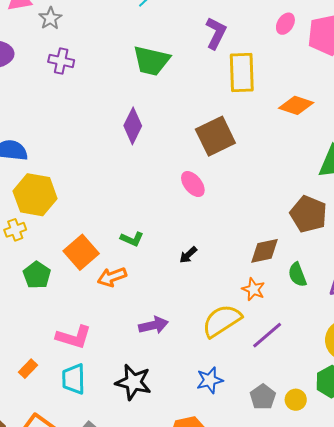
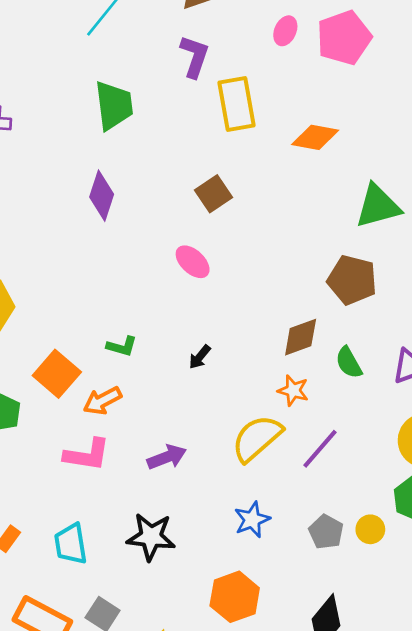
green trapezoid: (151, 61) -> (114, 105), turned -102
brown square: (215, 136) -> (214, 194), size x0.7
pink L-shape: (74, 337) -> (87, 455), moved

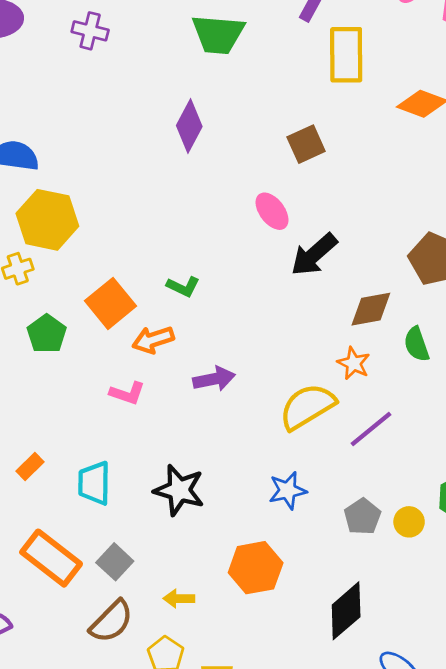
green trapezoid: (114, 105) -> (218, 34), turned 92
black arrow: (200, 357) -> (314, 255), moved, size x1.8
pink L-shape: (87, 455) -> (127, 393), size x0.7
purple arrow: (167, 457) -> (214, 379), moved

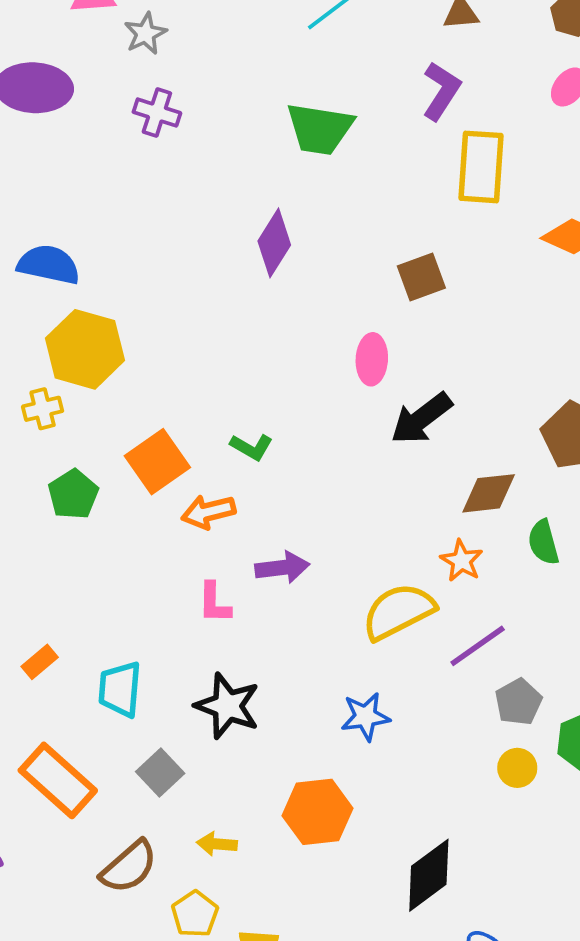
pink ellipse: (272, 211) -> (372, 359), turned 36
pink L-shape: (127, 393) -> (214, 603), moved, turned 68
gray pentagon: (362, 517) -> (518, 702), moved
gray square: (115, 562) -> (160, 773), moved

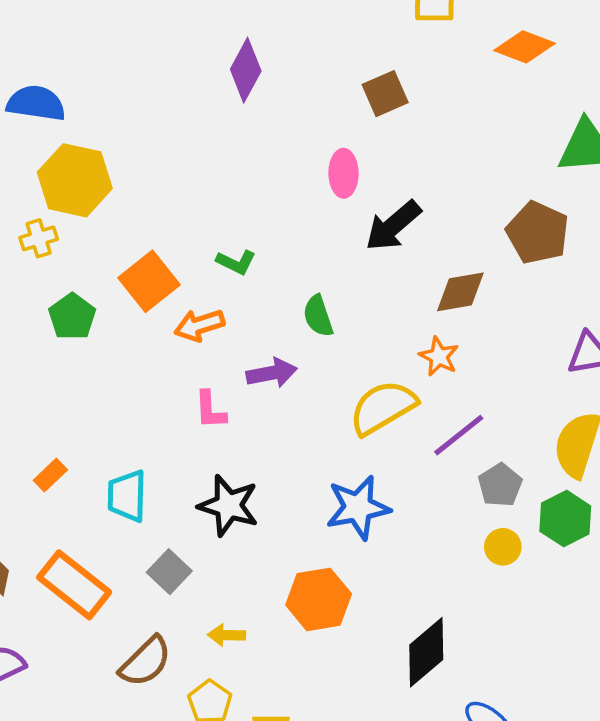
green semicircle: (543, 542) -> (318, 316), moved
blue star: (365, 717) -> (358, 508), size x1.4

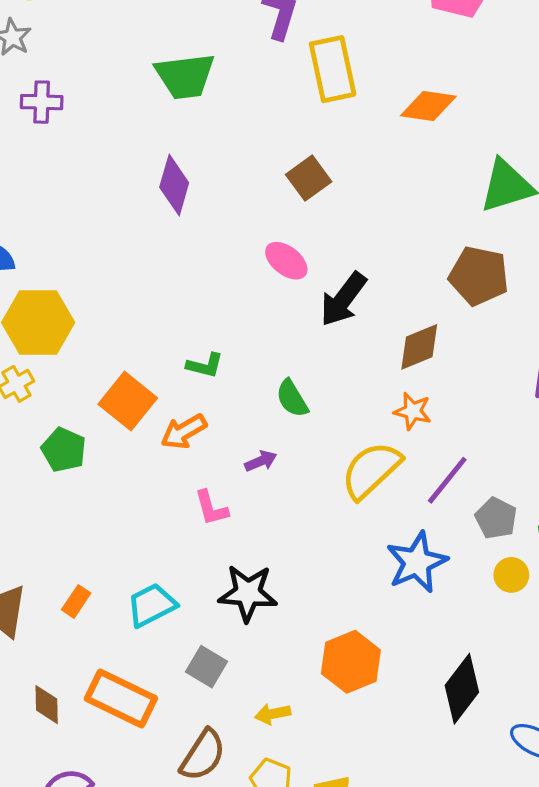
pink ellipse: (344, 173) -> (286, 261), turned -39
purple arrow: (272, 373) -> (261, 461), size x0.7
cyan trapezoid: (127, 496) -> (152, 605), turned 74
blue star: (358, 508) -> (417, 562), moved

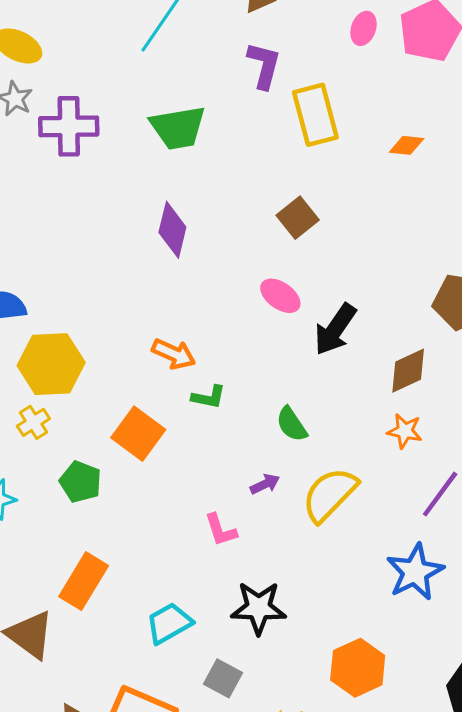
purple cross: (42, 102) -> (69, 126), moved, size x1.5
orange diamond: (428, 106) -> (407, 145), size x0.7
orange arrow: (184, 432) -> (174, 354), moved, turned -123
yellow semicircle: (371, 470) -> (330, 494), moved
orange rectangle: (76, 601) -> (84, 581), moved, size x1.8

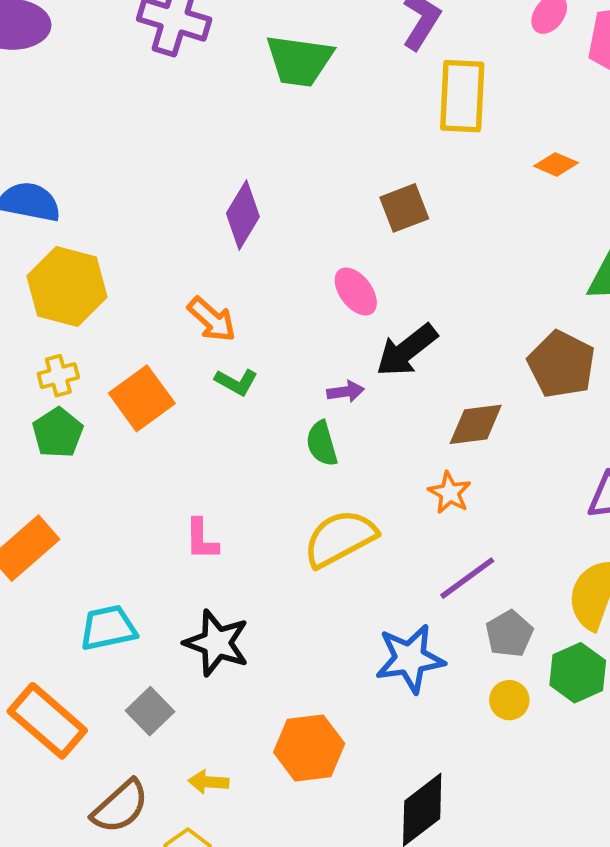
purple diamond: (172, 230) -> (243, 215), moved
yellow cross: (33, 422) -> (58, 376), moved
purple arrow: (265, 484) -> (346, 392), moved

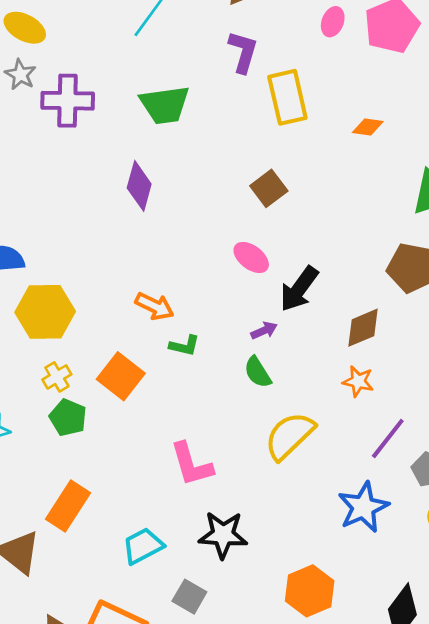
purple diamond: (243, 215) -> (139, 186), moved
pink L-shape: (202, 539) -> (191, 464), size x1.5

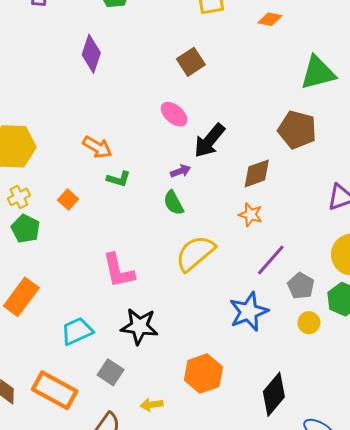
orange square: (121, 376) -> (68, 199), size x0.6

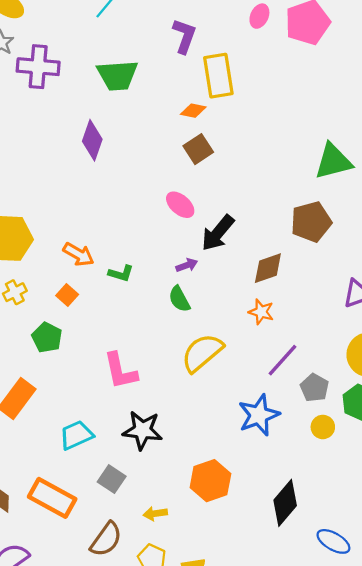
orange diamond: (270, 19) -> (193, 111), moved
brown pentagon: (297, 130) -> (311, 222), turned -30
orange arrow: (97, 147) -> (79, 254), moved
green pentagon: (25, 229) -> (47, 338), moved

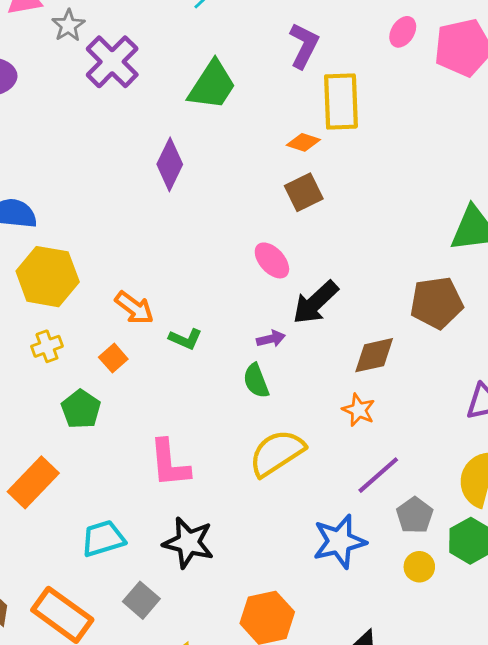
purple cross: (38, 67) -> (112, 62), turned 33
green trapezoid: (117, 75) -> (212, 85), turned -60

